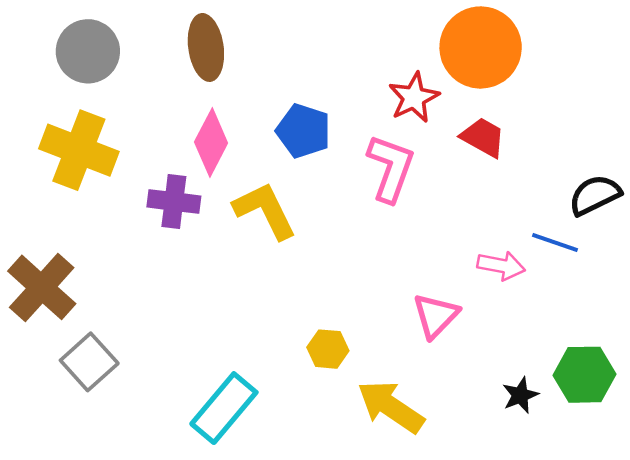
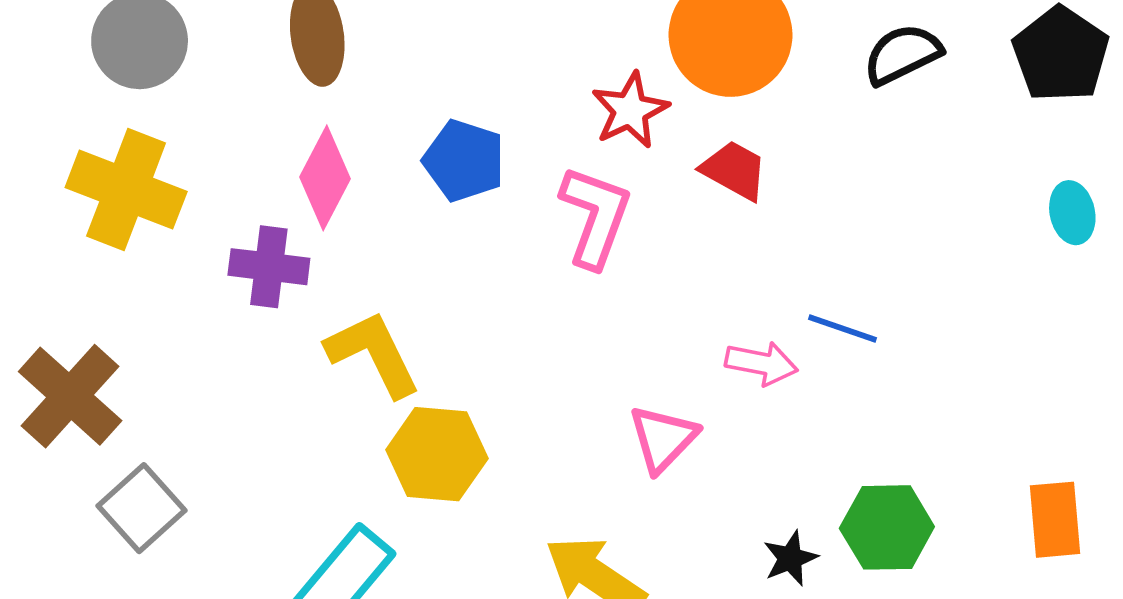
black semicircle: (595, 195) -> (902, 54), moved
yellow L-shape: (265, 210) -> (373, 354), moved
yellow hexagon: (328, 349) -> (437, 454), moved, size x1.6

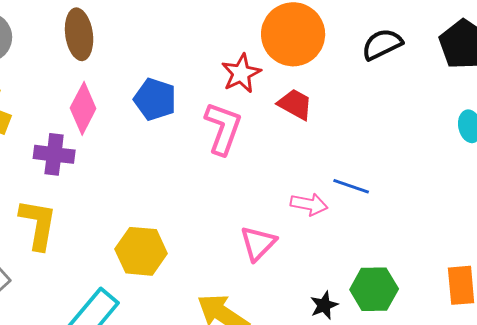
yellow L-shape: (373, 354) -> (38, 224), moved, turned 36

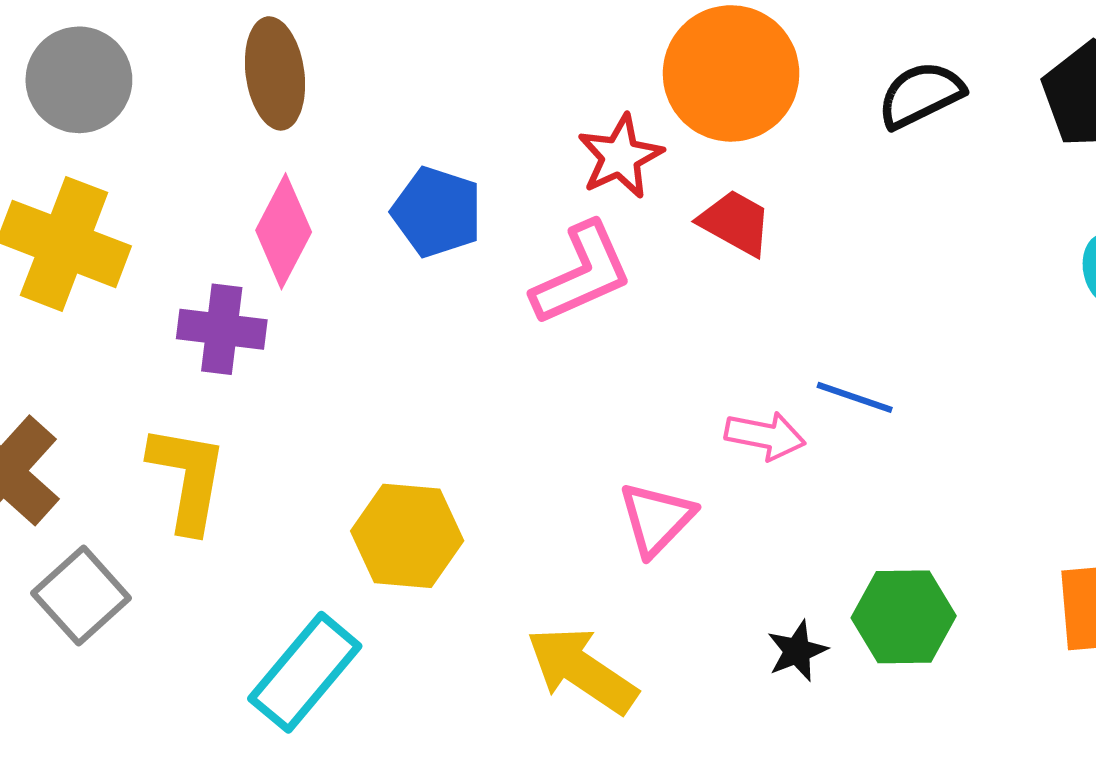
pink L-shape: (223, 128) -> (582, 274), turned 46

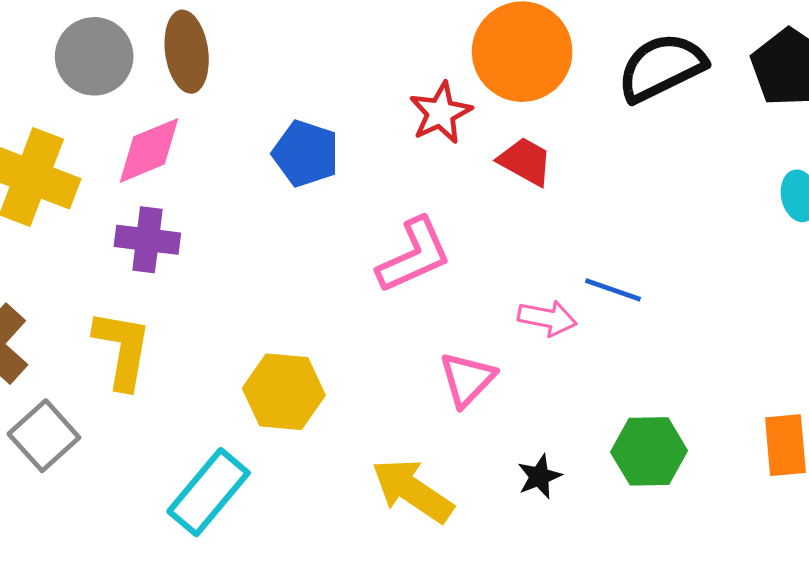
gray circle: (79, 80) -> (94, 56), moved
black semicircle: (921, 95) -> (662, 67), size x1.4
pink diamond: (284, 231) -> (149, 150), moved, turned 40
pink L-shape: (582, 274) -> (414, 255), moved
black star: (797, 651) -> (539, 476), moved

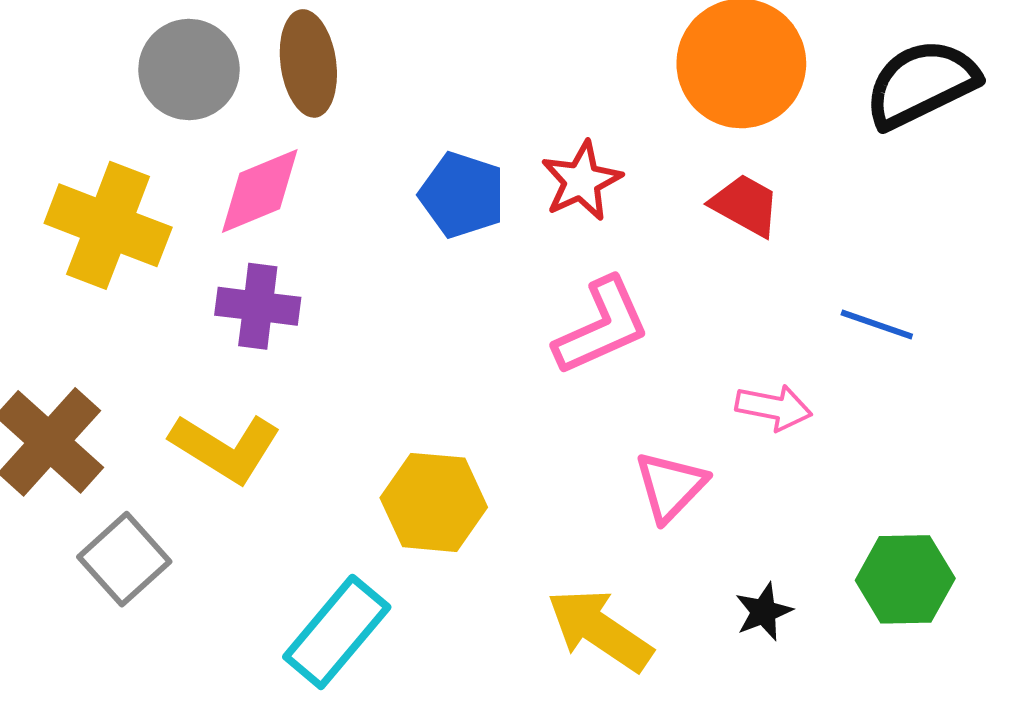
red star: (441, 113) -> (581, 181), moved
blue line: (613, 290) -> (877, 324), moved
yellow L-shape: (122, 349) -> (225, 448), turned 112

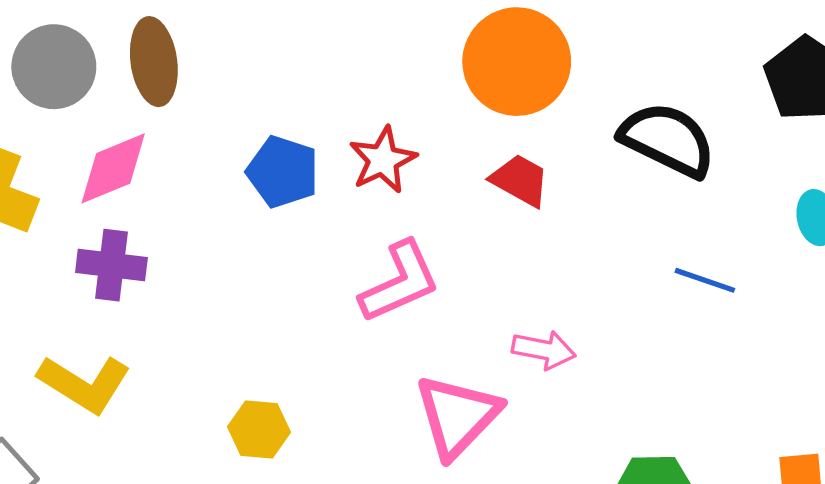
black semicircle: (921, 84) -> (668, 140), moved, turned 52
blue line: (877, 324) -> (705, 280), moved
pink triangle: (670, 486) -> (457, 416), size x1.4
yellow hexagon: (434, 502) -> (259, 430), size x0.7

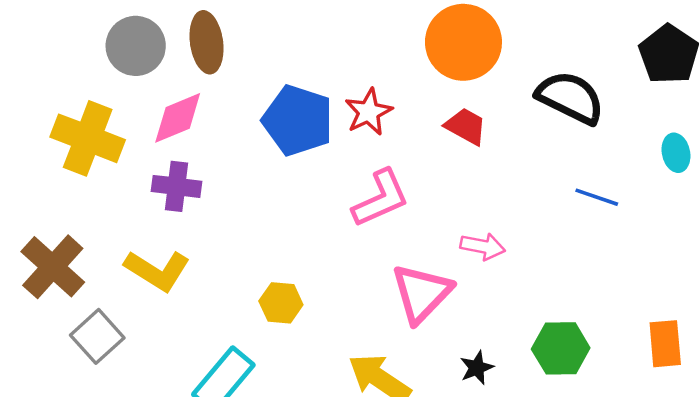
blue pentagon: (283, 172) -> (298, 120), size x1.4

